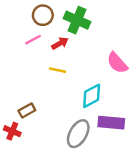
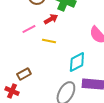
pink line: (33, 40) -> (29, 29), moved

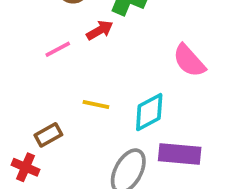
yellow line: (49, 41) -> (96, 104), moved

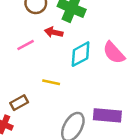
red arrow: (100, 30) -> (54, 32), turned -138
cyan diamond: (149, 112) -> (81, 54), moved

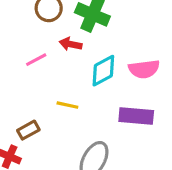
pink semicircle: (114, 53) -> (144, 69), turned -55
purple rectangle: (107, 115) -> (136, 116), moved

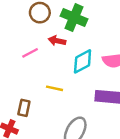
brown rectangle: (28, 130) -> (24, 108), turned -49

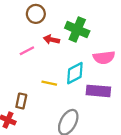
green cross: (74, 18) -> (77, 30), moved
cyan diamond: (83, 61) -> (75, 73), moved

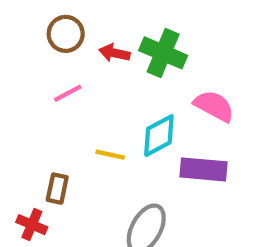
brown circle: (36, 14) -> (66, 34), moved
red arrow: (51, 40) -> (114, 53), moved
pink semicircle: (104, 57) -> (214, 106), turned -145

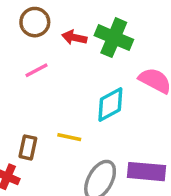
yellow line: (110, 155) -> (69, 137), moved
purple rectangle: (203, 169) -> (146, 172), moved

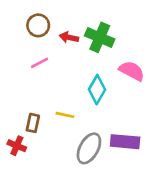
cyan diamond: (110, 105) -> (97, 90), turned -32

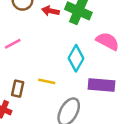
pink line: (40, 63) -> (13, 44), moved
purple rectangle: (125, 142) -> (102, 85), moved

